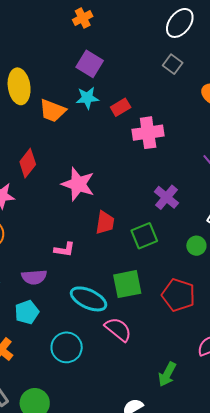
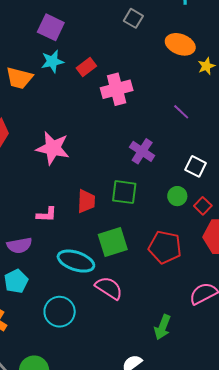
red trapezoid: (105, 223) -> (86, 201), moved
green square: (144, 236) -> (124, 192), turned 36

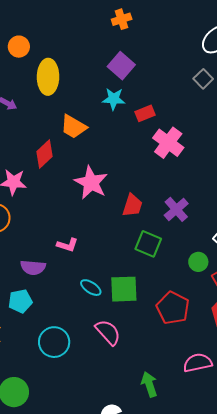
orange trapezoid: (19, 78) -> (73, 127), moved
pink cross: (117, 89) -> (168, 143), turned 36
red trapezoid: (86, 201) -> (132, 205), moved
cyan ellipse: (76, 261) -> (91, 288), moved, size x0.6
green arrow: (162, 327) -> (149, 384), turned 125

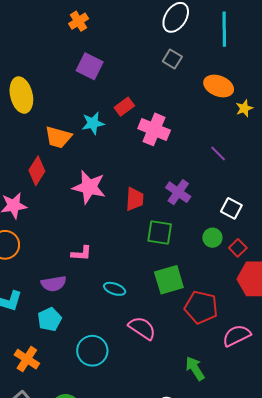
cyan star: (114, 99) -> (93, 123), moved
green square: (124, 289) -> (169, 280), moved
red pentagon: (173, 308) -> (201, 307), moved

